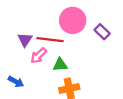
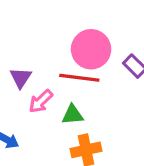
red line: (50, 40) -> (79, 78), moved

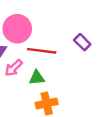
pink circle: (91, 49) -> (17, 29), moved

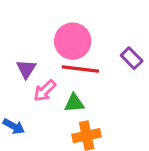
pink circle: (17, 29) -> (73, 41), moved

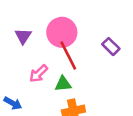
purple triangle: (26, 69) -> (23, 36), moved
red line: (80, 69) -> (68, 56), turned 56

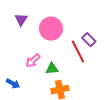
purple triangle: (23, 36) -> (21, 20), moved
red line: (68, 56) -> (78, 52), moved

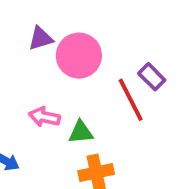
purple triangle: (21, 20) -> (41, 38), moved, turned 40
pink arrow: (33, 61) -> (44, 117), turned 56

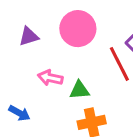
purple triangle: (41, 38) -> (29, 36), moved

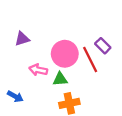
pink circle: (78, 29) -> (65, 54), moved

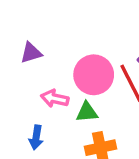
blue arrow: (15, 96) -> (36, 137), moved, turned 70

